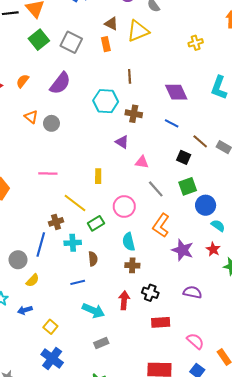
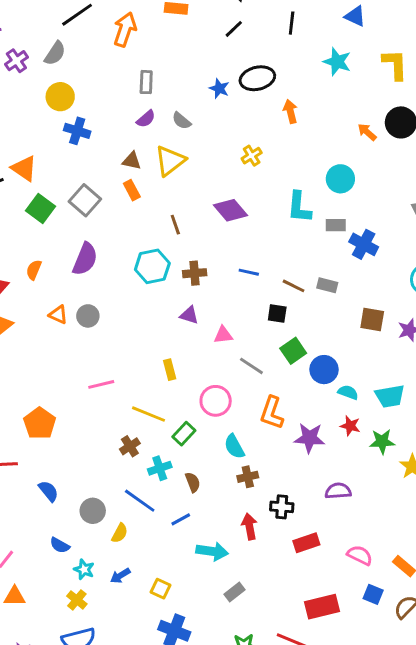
gray square: (71, 42) -> (85, 200), turned 30
purple diamond: (176, 92) -> (231, 210), moved
blue line: (41, 244) -> (140, 501), moved, turned -55

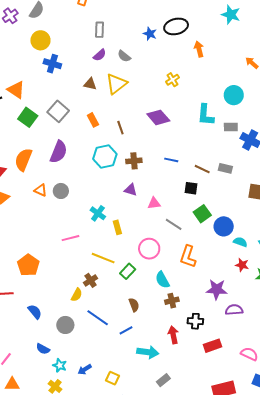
orange rectangle: (132, 190) -> (93, 120), moved
orange semicircle: (34, 270) -> (23, 160), size x1.6
purple star: (309, 438) -> (217, 289), moved
cyan cross: (160, 468) -> (98, 213), moved, turned -35
yellow semicircle: (120, 533) -> (77, 295), moved

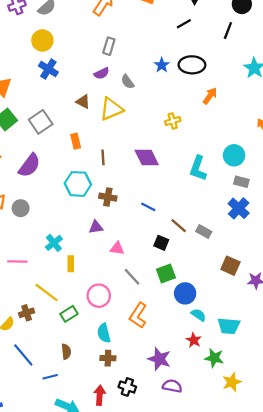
orange arrow: (199, 49) -> (210, 96), turned 35
gray rectangle: (231, 127) -> (241, 182), moved
purple triangle: (131, 190) -> (96, 227), turned -40

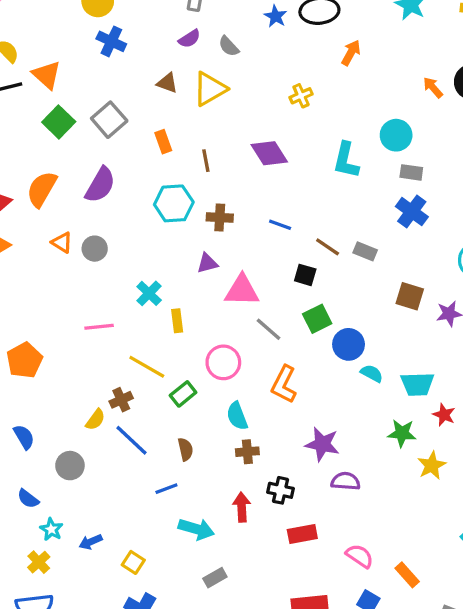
pink triangle: (117, 248) -> (242, 290), size x1.6
red star: (194, 340) -> (444, 415), moved
blue line: (23, 355) -> (132, 440), moved

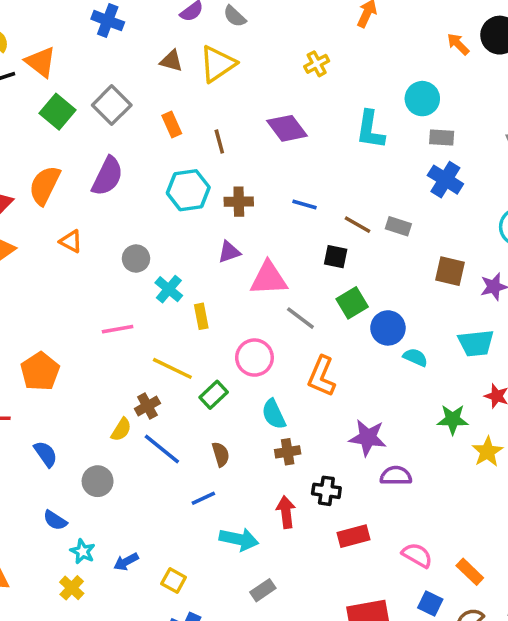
gray circle: (95, 249) -> (136, 258), moved
cyan trapezoid: (417, 384) -> (476, 343), moved

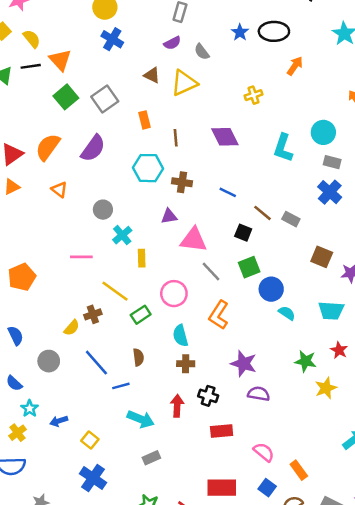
blue line: (162, 449) -> (96, 363), moved

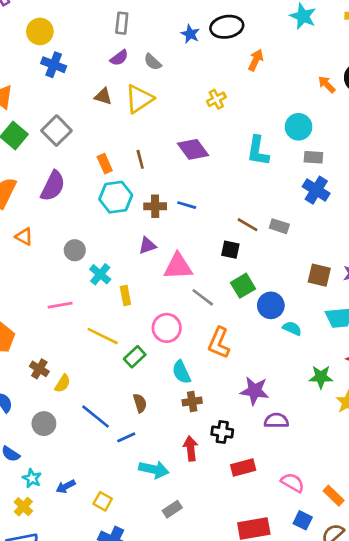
orange rectangle: (144, 120) -> (105, 164), moved
blue line: (228, 192) -> (187, 205), moved
brown square: (322, 257) -> (319, 275), moved
brown cross: (93, 314) -> (39, 369), moved, turned -30

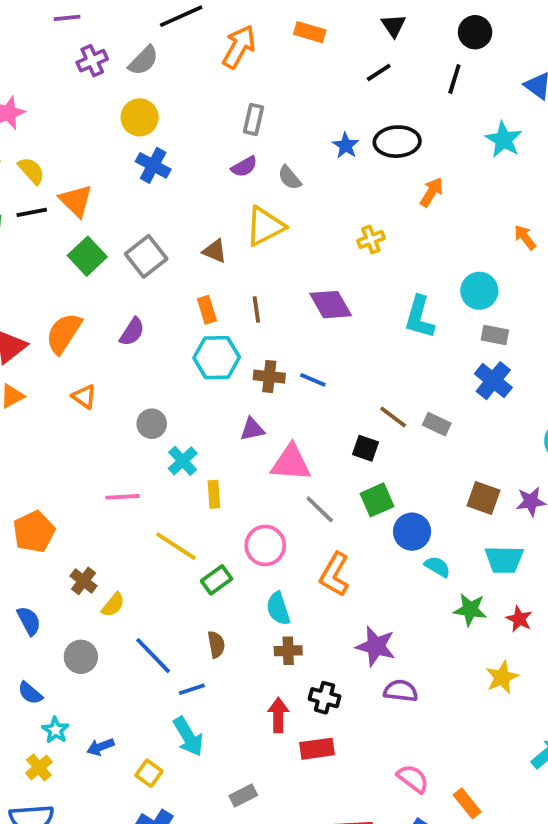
brown triangle: (103, 96) -> (215, 251), moved
purple semicircle: (53, 186) -> (132, 332), size x0.7
green star: (321, 377) -> (470, 610), moved
red rectangle: (243, 467) -> (317, 749), moved
cyan arrow: (154, 469) -> (188, 737), moved, turned 40

